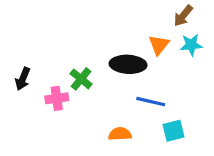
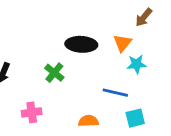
cyan star: (191, 45) -> (137, 64), moved
black ellipse: (128, 64) -> (81, 44), moved
pink cross: (57, 98) -> (32, 112), moved

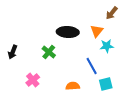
blue line: (115, 93) -> (92, 66), turned 48
pink cross: (32, 112) -> (33, 80), turned -32

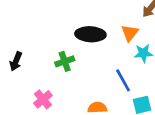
green cross: (49, 52) -> (65, 61), turned 32

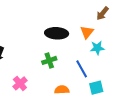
green cross: (65, 61) -> (49, 60), moved

